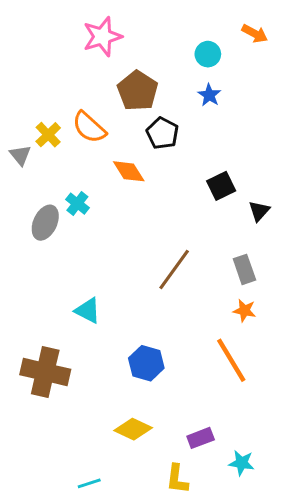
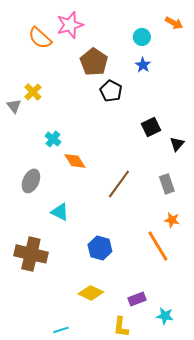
orange semicircle: (89, 127) -> (40, 38), moved
orange diamond: (129, 171) -> (75, 161), moved
gray ellipse: (45, 223) -> (31, 181), moved
orange star: (244, 310) -> (172, 220), moved

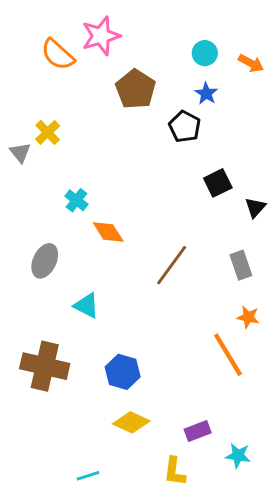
orange arrow: (174, 23) -> (251, 63), moved
black pentagon: (111, 91) -> (185, 127), moved
blue hexagon: (100, 248) -> (123, 372), moved

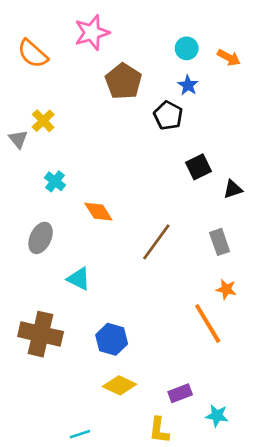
orange semicircle: (58, 55) -> (33, 54), moved
cyan cross: (76, 200) -> (55, 181), moved
black triangle: (255, 207) -> (233, 189), turned 30

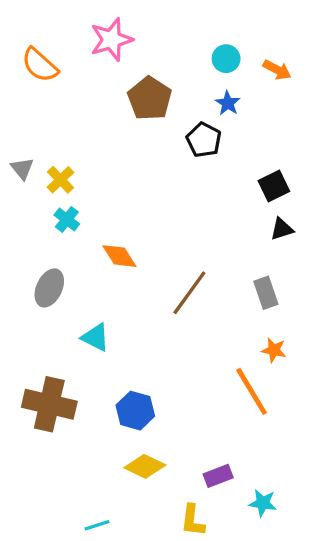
yellow cross: (43, 121) -> (60, 180), moved
black square: (199, 167) -> (274, 186), moved

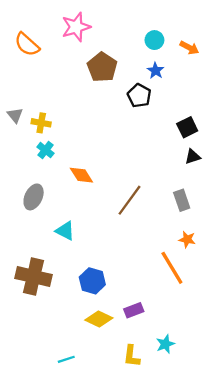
yellow cross: (60, 180) -> (41, 123), turned -36
purple rectangle: (218, 476) -> (134, 310), moved
cyan star: (263, 503) -> (165, 344), moved, turned -30

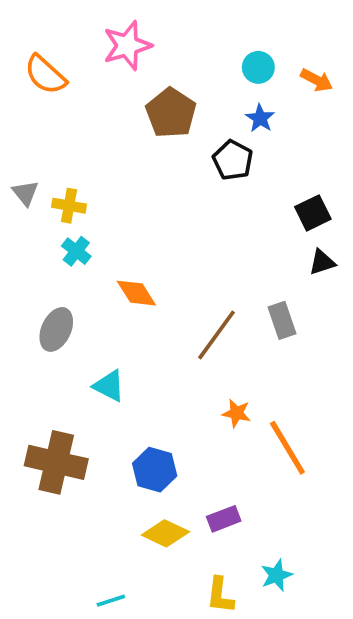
gray rectangle: (182, 200) -> (282, 320), moved
orange star: (187, 239) -> (236, 413), moved

